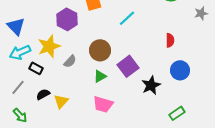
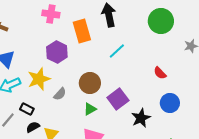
red semicircle: (170, 40) -> (160, 73), turned 136
black rectangle: (36, 68) -> (27, 109), moved

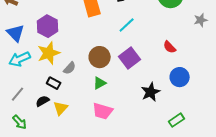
purple hexagon: (57, 52) -> (48, 26), moved
purple square: (118, 99) -> (130, 58), moved
black rectangle: (27, 109) -> (54, 83), moved

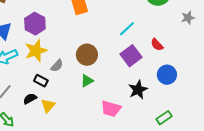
cyan line: (127, 25) -> (127, 29), moved
purple square: (130, 58) -> (131, 56), moved
pink trapezoid: (103, 111) -> (111, 109), moved

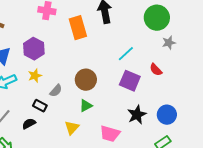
gray star: (188, 18) -> (169, 43), moved
yellow star: (36, 51) -> (35, 76), size x0.6
purple square: (131, 56) -> (130, 81), turned -30
blue circle: (167, 75) -> (167, 115), moved
yellow triangle: (48, 106) -> (72, 128), moved

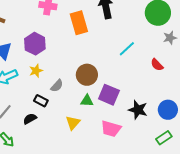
purple square: (130, 81) -> (109, 95), moved
green triangle: (86, 106) -> (87, 101), turned 32
black star: (137, 115) -> (138, 110), turned -30

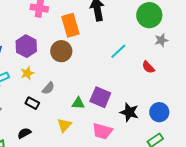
brown circle: (87, 75) -> (61, 51), moved
black semicircle: (30, 119) -> (24, 133), moved

